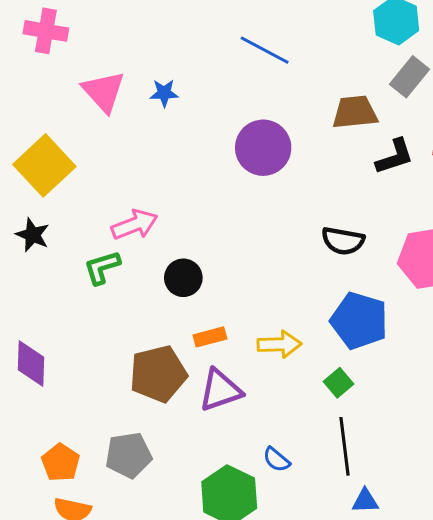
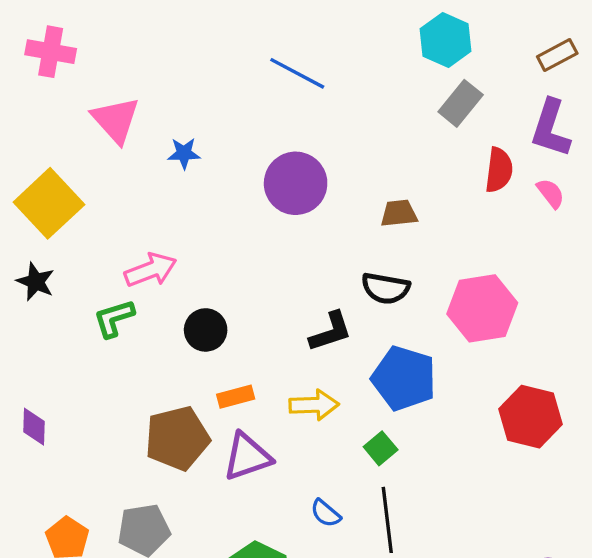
blue star: (164, 93) -> (184, 153), moved
brown trapezoid: (355, 112) -> (399, 213), moved, size x0.7
black L-shape: (395, 157) -> (331, 332), moved
purple diamond: (31, 364) -> (34, 427), size x0.7
blue semicircle: (276, 460) -> (326, 513), moved

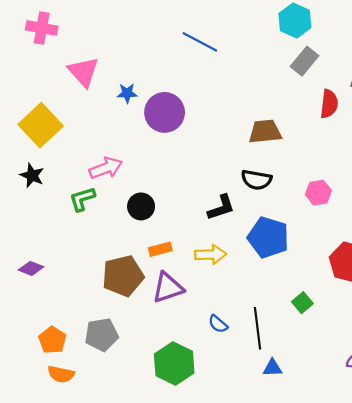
purple circle: (296, 183) -> (165, 112), moved
brown trapezoid: (399, 213) -> (265, 132), size x1.4
pink hexagon: (482, 308) -> (318, 193), size x0.6
purple diamond: (34, 427) -> (31, 268), turned -70
green square: (381, 448) -> (302, 303), moved

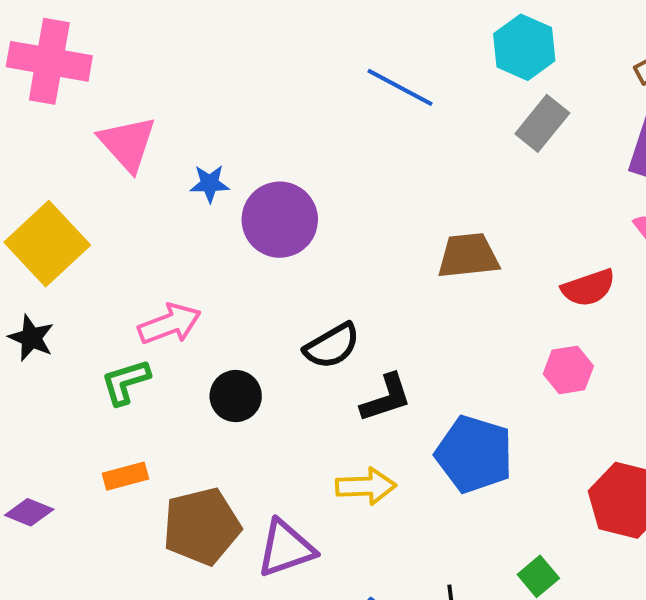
pink cross: (42, 28) -> (49, 61), size x1.4
blue line: (200, 42) -> (400, 87), moved
red semicircle: (329, 104) -> (588, 288), moved, turned 64
black semicircle: (256, 180) -> (332, 346), moved, turned -40
orange rectangle: (160, 249) -> (125, 476), moved

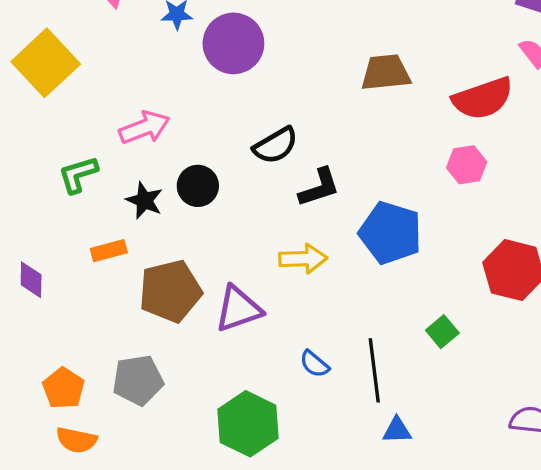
red semicircle: (588, 288) -> (483, 98), size x1.4
black star: (31, 338) -> (144, 200), moved
green L-shape: (125, 382) -> (78, 175), moved
purple diamond: (29, 512) -> (31, 280), turned 69

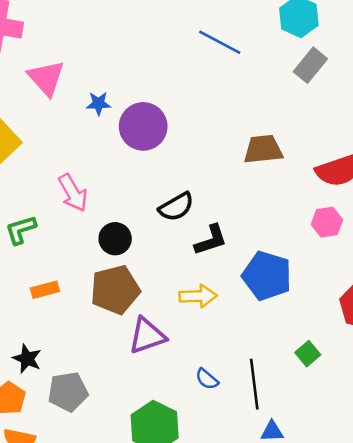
pink arrow: (144, 128) -> (73, 193), turned 81
black star: (144, 200) -> (27, 359), moved
brown pentagon: (170, 291) -> (115, 290), moved

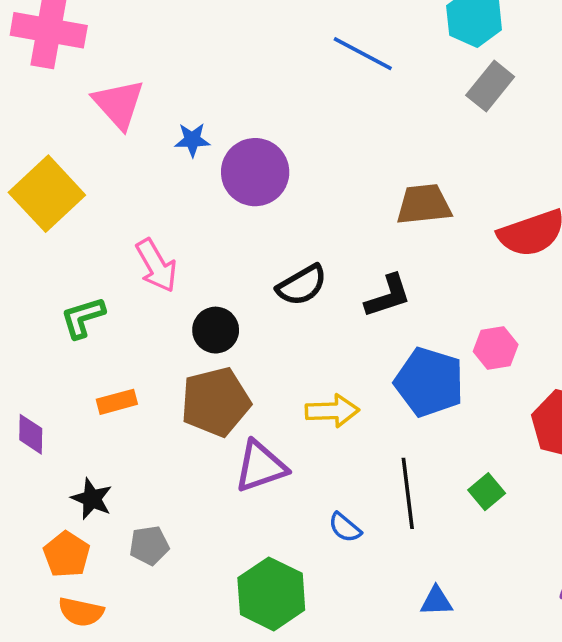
pink hexagon: (327, 222) -> (496, 348), moved
black L-shape: (211, 240) -> (388, 296), moved
black line: (254, 384) -> (408, 493), moved
gray pentagon: (68, 392) -> (149, 545), size x0.7

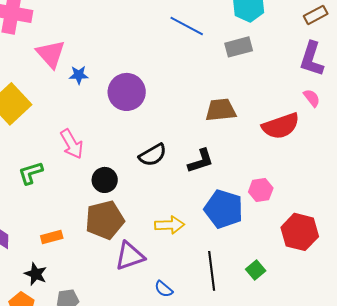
gray rectangle: (490, 86) -> (239, 47), moved, turned 36
blue star: (192, 140) -> (79, 75), moved
orange rectangle: (117, 402) -> (52, 237), moved
blue semicircle: (345, 528) -> (164, 289), moved

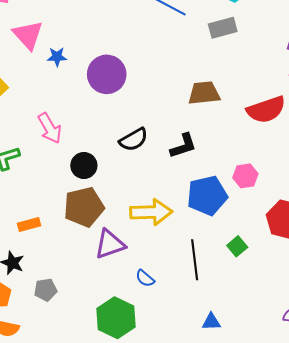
blue pentagon: (224, 209) -> (207, 196), turned -30
yellow arrow: (170, 225) -> (151, 212), size x1.4
green square: (256, 270) -> (237, 246), moved

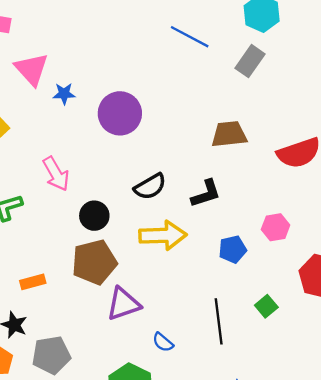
gray rectangle: (223, 28) -> (250, 61), turned -40
blue pentagon: (207, 196) -> (233, 249), size x0.6
yellow arrow: (151, 212) -> (163, 235), moved
gray pentagon: (46, 290) -> (51, 355), size x1.5

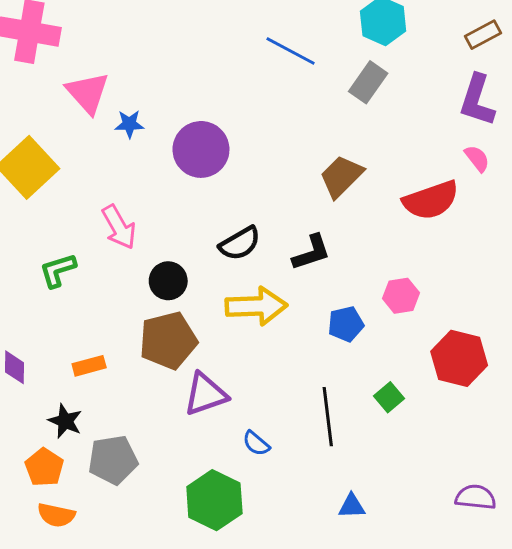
brown trapezoid: (229, 134) -> (341, 176), turned -39

